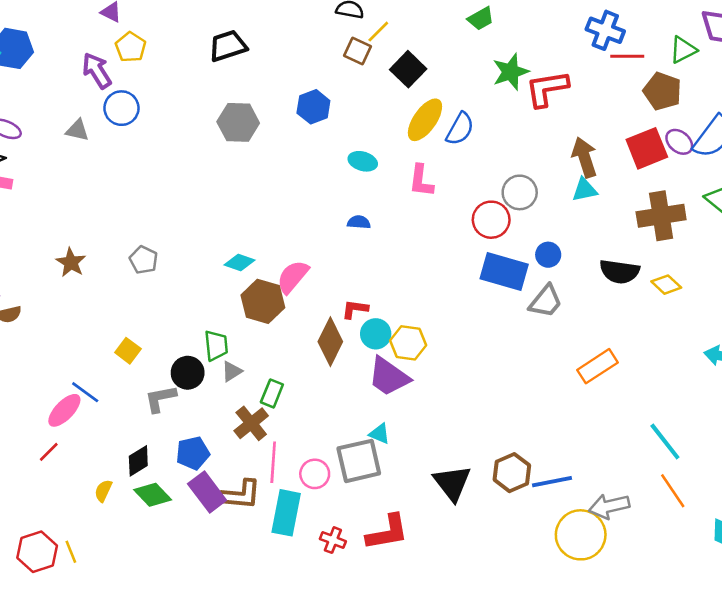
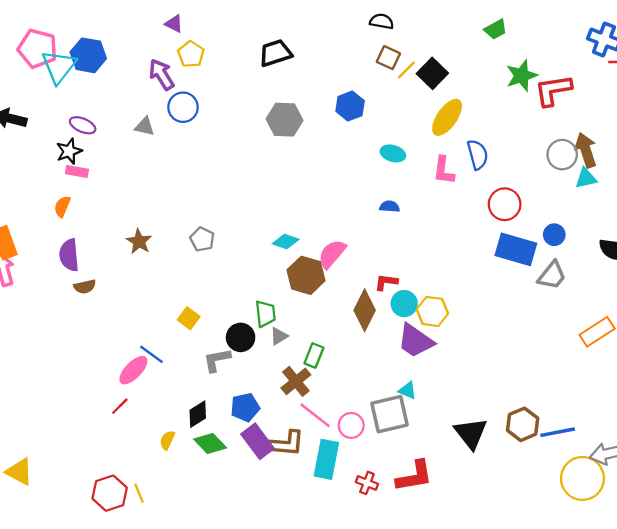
yellow line: (378, 32) -> (406, 70), moved
blue semicircle: (460, 129) -> (478, 155), moved, turned -44
gray circle: (520, 192) -> (562, 155), moved
pink line: (273, 462) -> (315, 415), turned -56

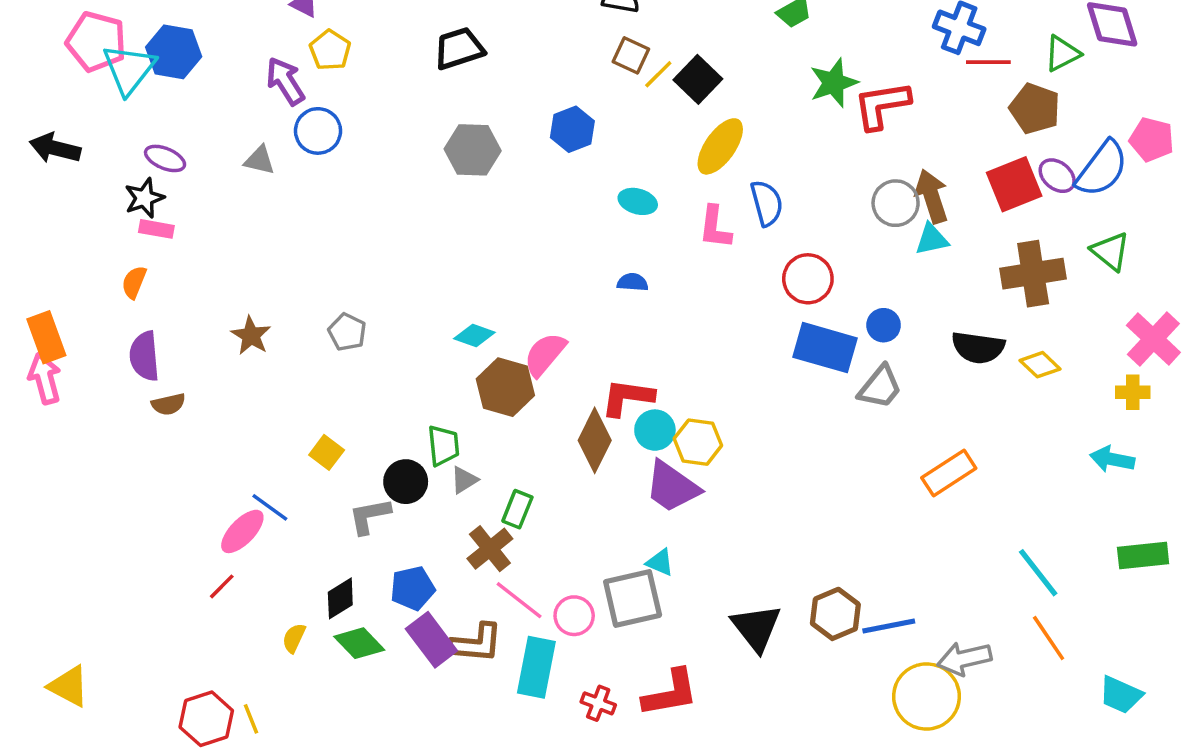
red L-shape: (386, 282) -> (627, 397), size x1.5

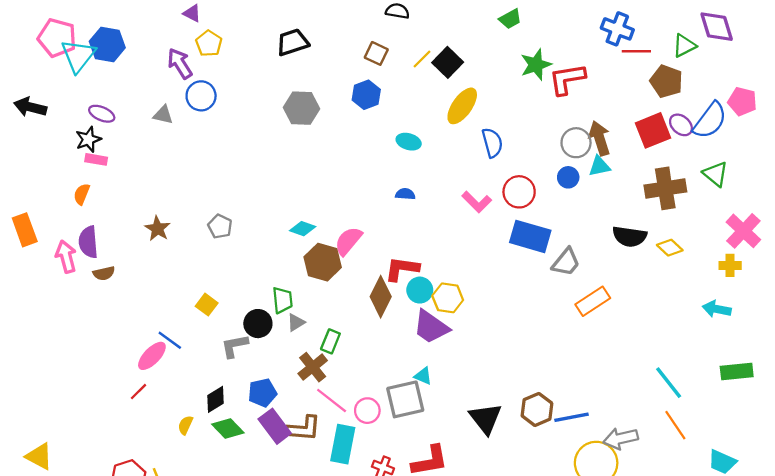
brown square: (631, 55) -> (376, 53), moved
pink L-shape: (715, 227) -> (477, 202), moved, turned -52
blue circle: (884, 325) -> (568, 177), moved
pink arrow: (45, 378) -> (66, 257), moved
orange rectangle: (949, 473) -> (593, 301), moved

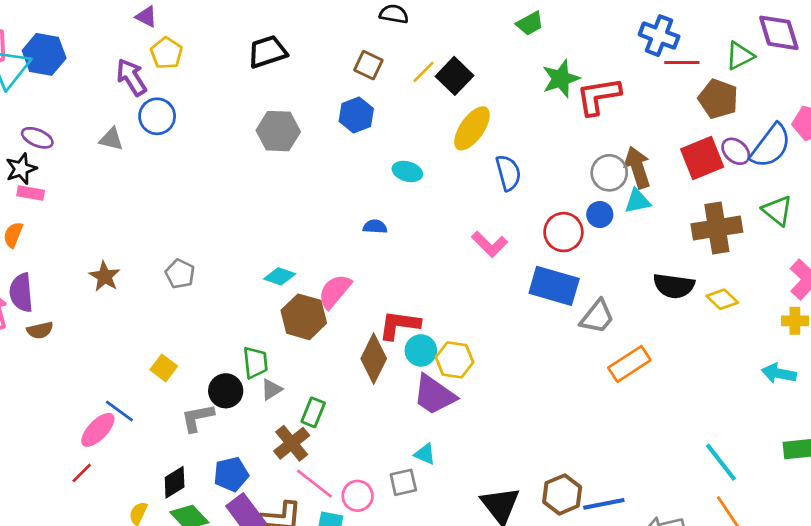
red circle: (519, 192) -> (563, 232), moved
blue semicircle: (405, 194) -> (375, 227), moved
gray square: (405, 399) -> (403, 482), size x0.6

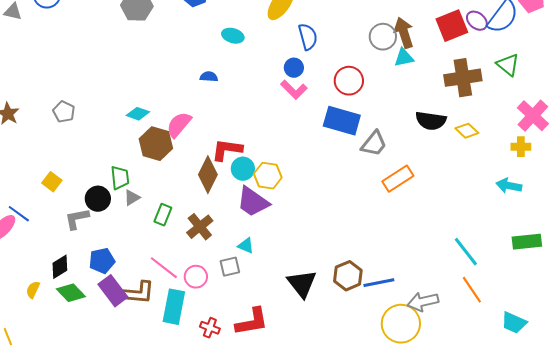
blue circle: (600, 215) -> (294, 68), moved
brown cross: (292, 443) -> (200, 227), moved

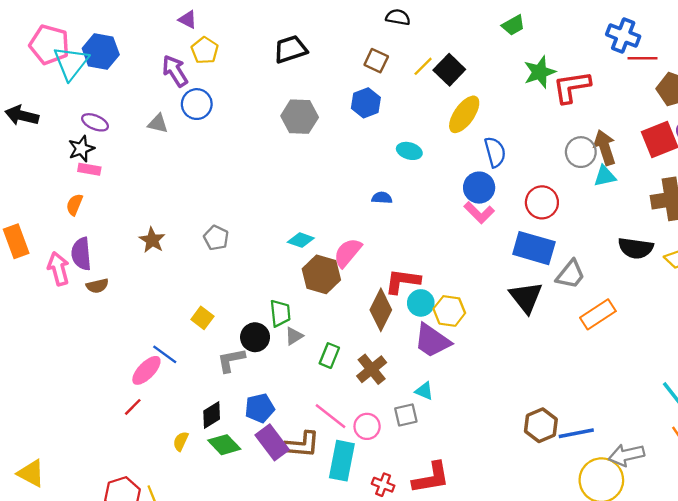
blue circle: (294, 68) -> (479, 188), size x1.4
black triangle: (302, 284) -> (526, 297), moved

